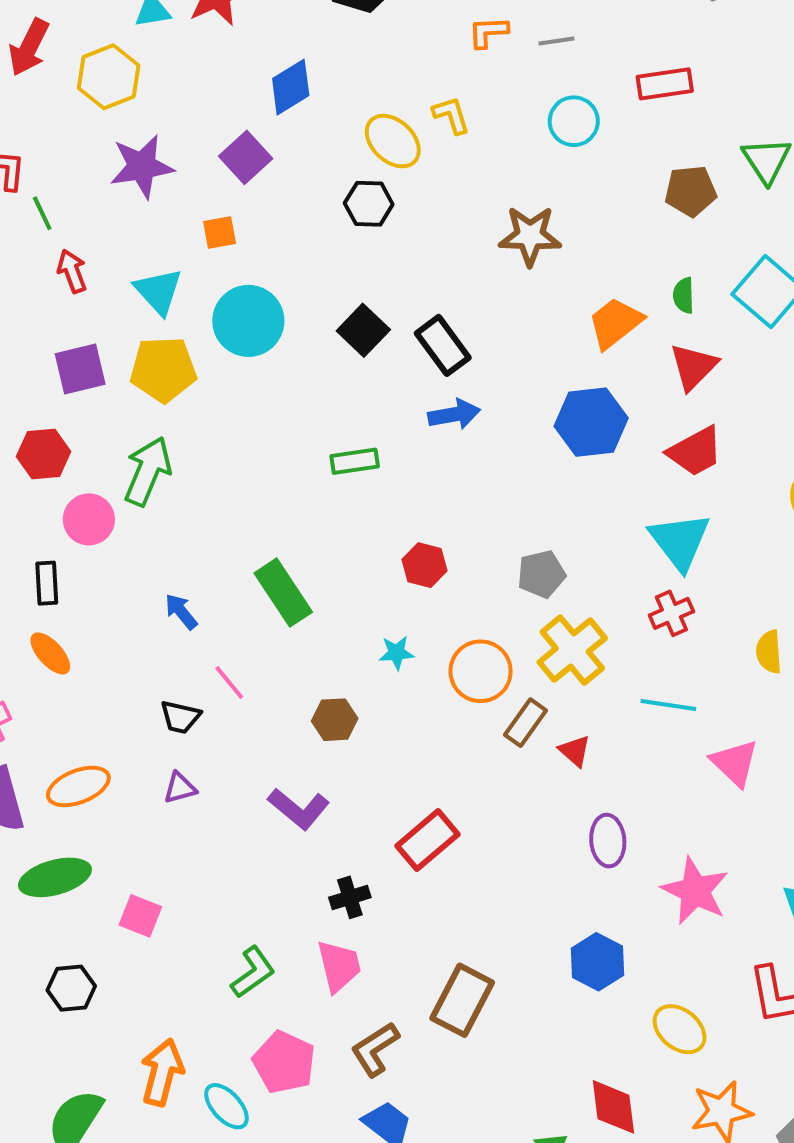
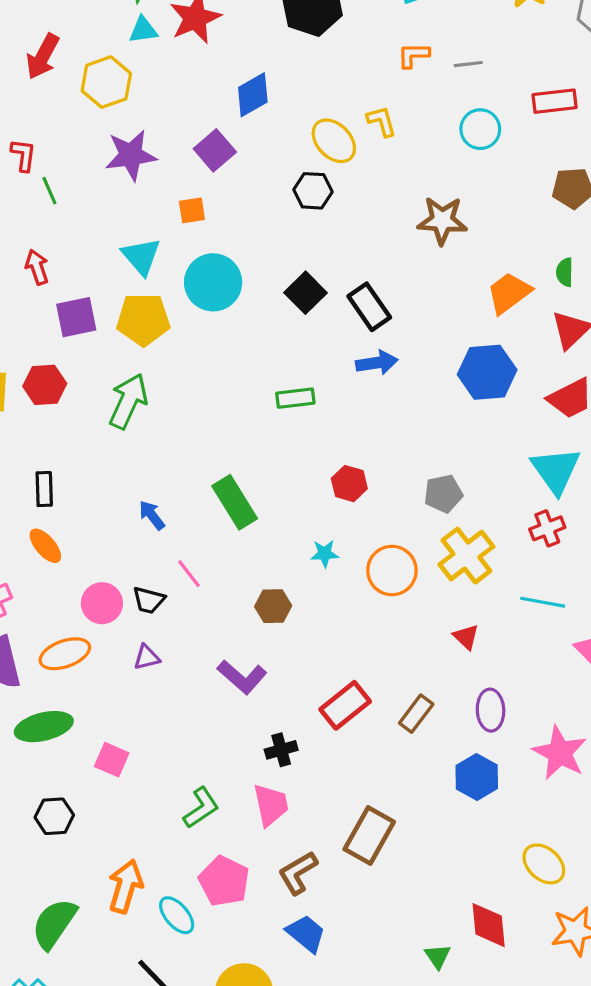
red arrow: (72, 271) -> (37, 267), moved
pink circle: (89, 519) -> (102, 603), moved
brown rectangle: (525, 723) -> (416, 714), moved
blue hexagon: (597, 962) -> (477, 777), moved

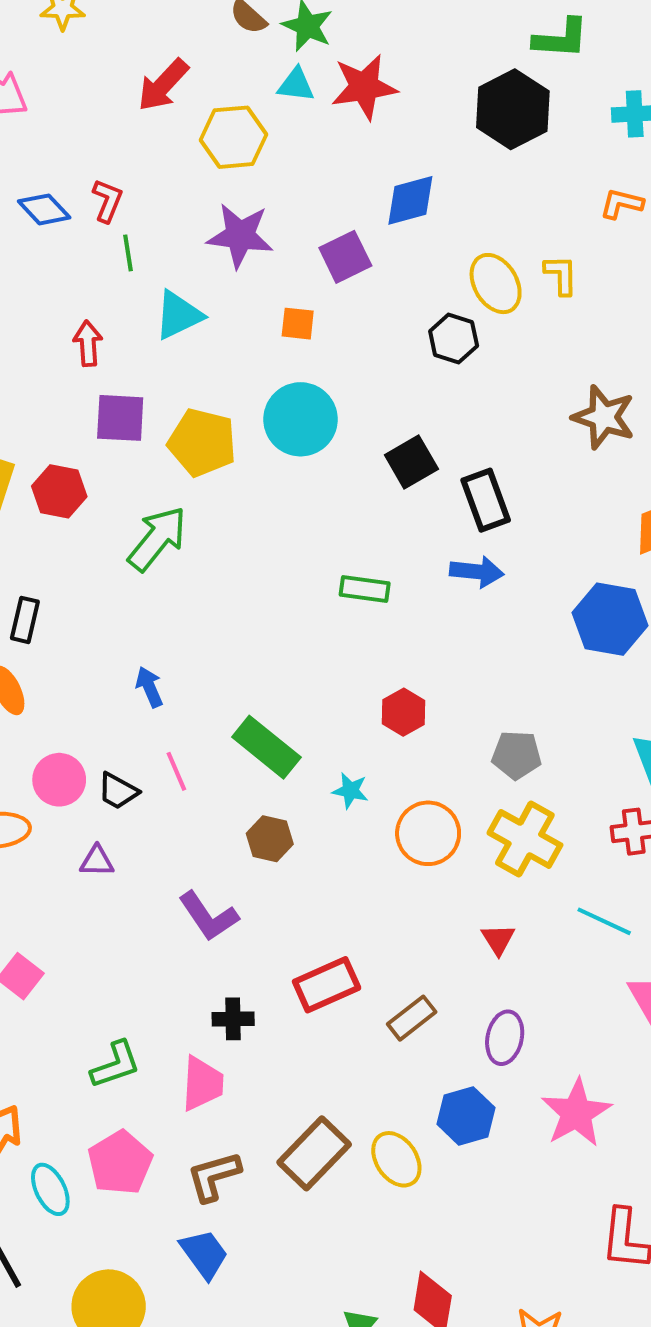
cyan triangle: (141, 256) -> (178, 315), moved, turned 30
green rectangle: (235, 502) -> (266, 747), moved, turned -34
yellow cross: (466, 556) -> (525, 839), turned -38
yellow ellipse: (544, 864) -> (396, 1159), moved

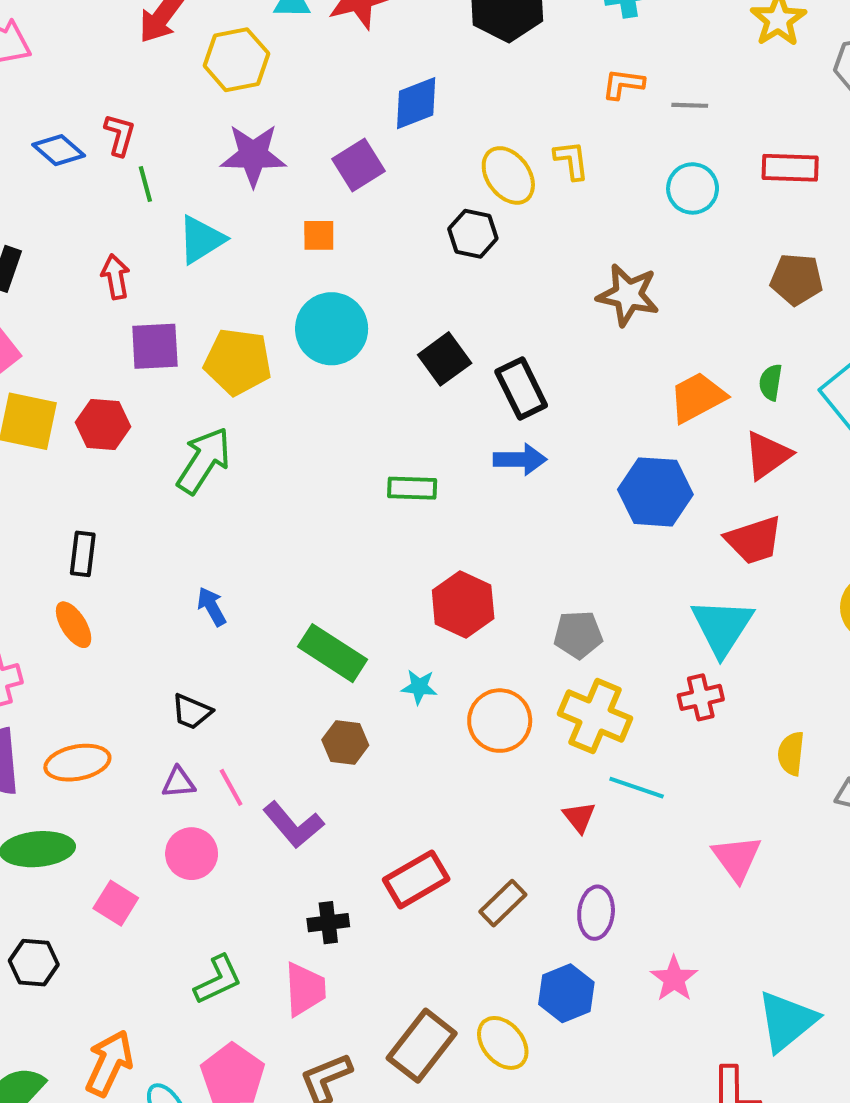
red hexagon: (404, 712) -> (463, 604), size x1.4
pink line: (176, 771) -> (231, 787), moved
pink circle: (59, 780) -> (192, 854), moved
cyan line: (604, 921) -> (637, 788), moved
pink star: (576, 1113) -> (674, 979), size x0.7

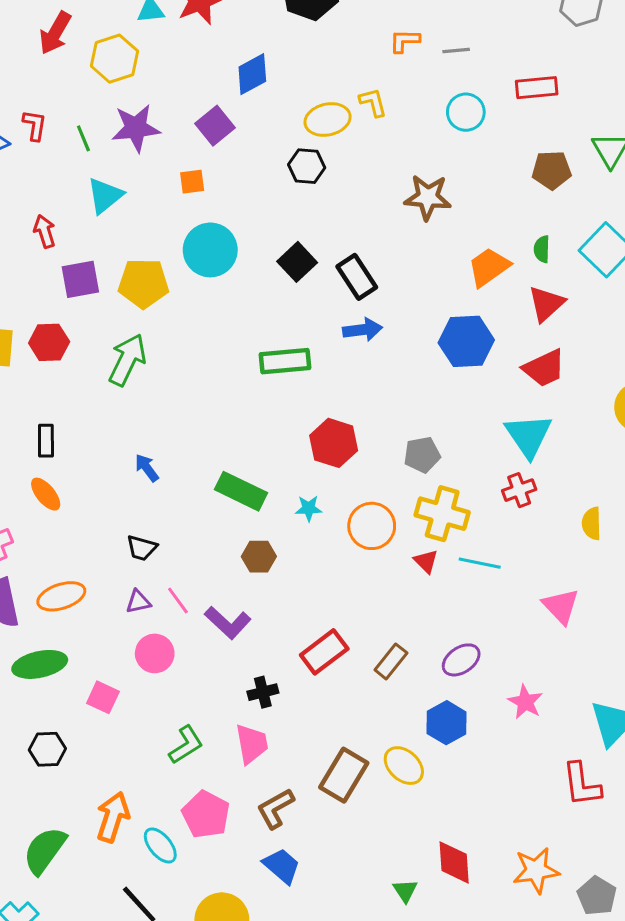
yellow ellipse: (508, 175) -> (328, 120), turned -60
green line: (145, 184) -> (83, 138), moved
green rectangle: (412, 488) -> (285, 361), size x1.4
red triangle: (579, 817) -> (426, 561), moved
purple ellipse: (596, 913) -> (461, 660), turned 57

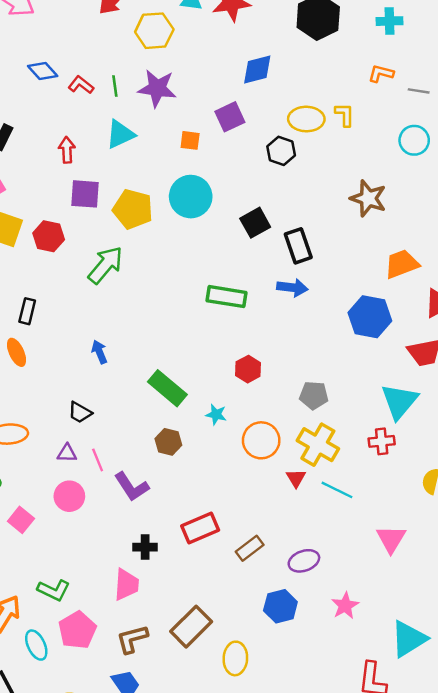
red L-shape: (35, 125) -> (81, 85), moved, turned -75
purple square: (215, 126) -> (230, 117), moved
red hexagon: (334, 443) -> (248, 369), size x0.7
green L-shape: (186, 745) -> (54, 590), moved, turned 44
yellow ellipse: (404, 766) -> (235, 658), moved, turned 36

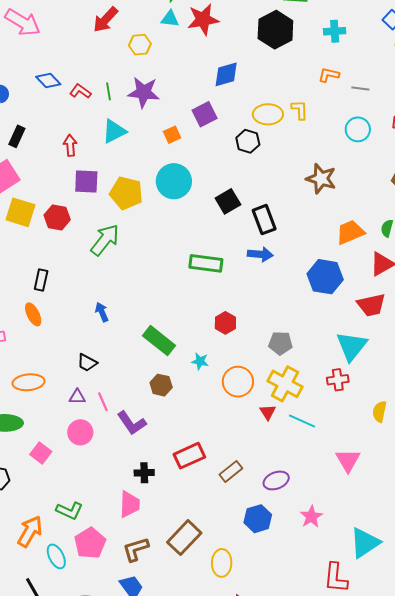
yellow hexagon: (154, 31) -> (140, 45), size x0.7
orange square: (190, 140) -> (172, 135), turned -30

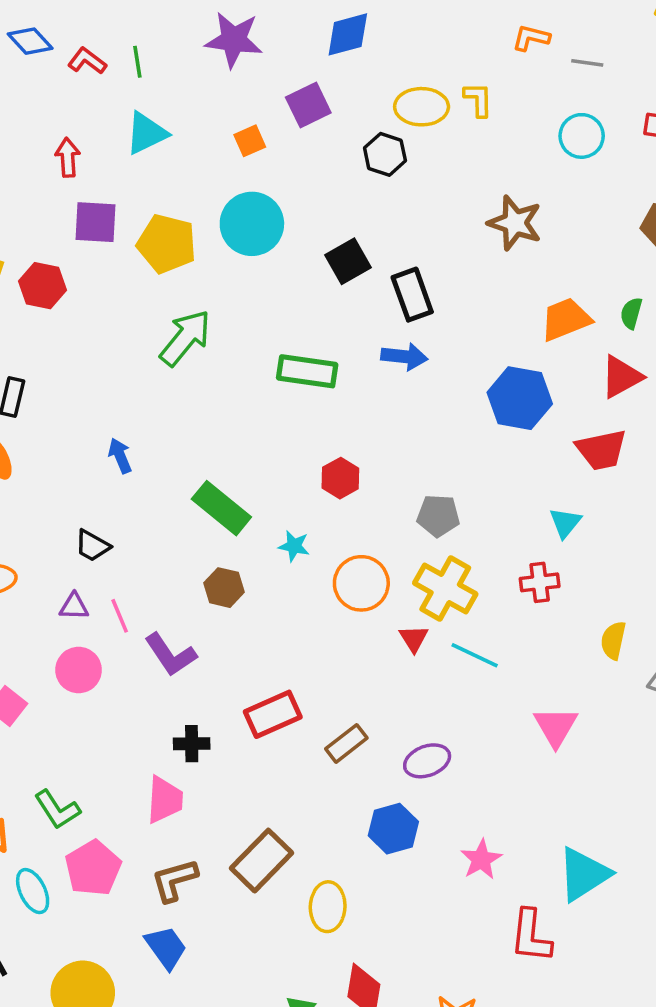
purple star: (144, 92) -> (234, 40), moved
green arrow: (105, 240) -> (185, 338), moved
cyan triangle: (352, 346) -> (565, 523), size x0.6
green L-shape: (70, 511) -> (57, 810), turned 32
pink star: (311, 517) -> (481, 859), moved

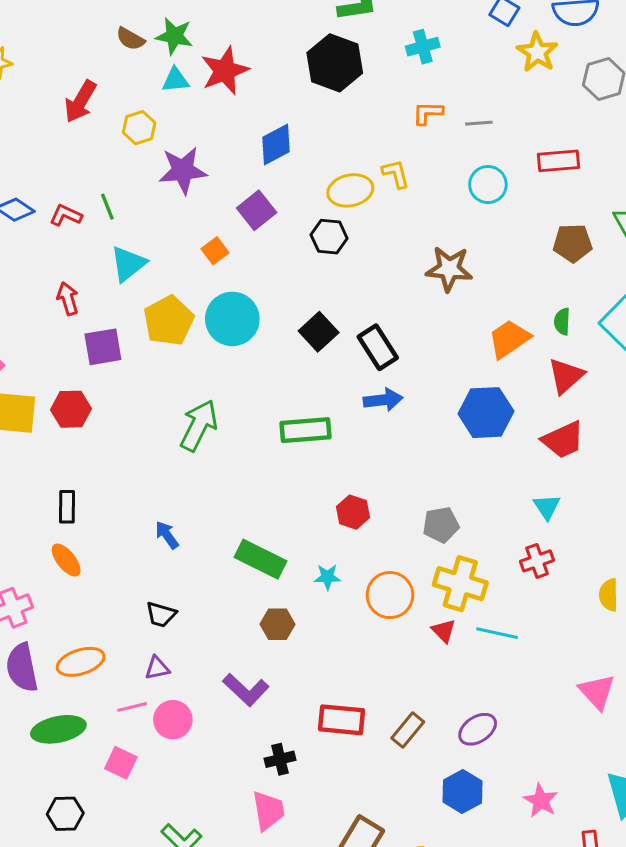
yellow pentagon: (167, 244) -> (169, 321), moved, turned -30
pink line: (120, 616) -> (132, 707), moved, turned -68
red rectangle: (273, 714) -> (341, 720), turned 42
pink triangle: (556, 727) -> (597, 692), moved

